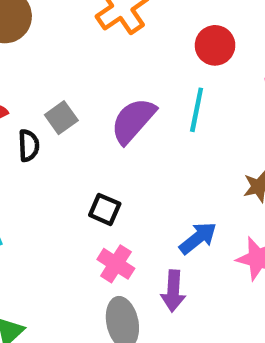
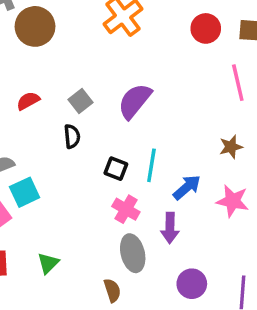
red circle: (215, 45) -> (206, 28), moved
cyan line: (197, 110) -> (151, 165), moved
black semicircle: (29, 145) -> (72, 136), moved

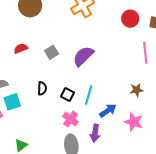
black semicircle: (72, 136) -> (42, 88), moved

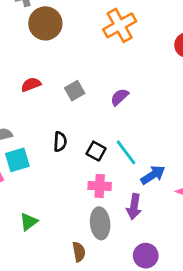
purple semicircle: (83, 56) -> (120, 97), size x0.6
cyan line: (89, 95) -> (126, 152), turned -54
pink cross: (71, 119) -> (100, 186), turned -35

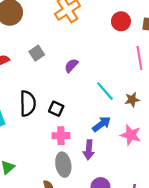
gray square: (75, 91) -> (37, 53), moved
black semicircle: (60, 142) -> (28, 103), size x1.6
cyan line: (126, 152) -> (105, 91), moved

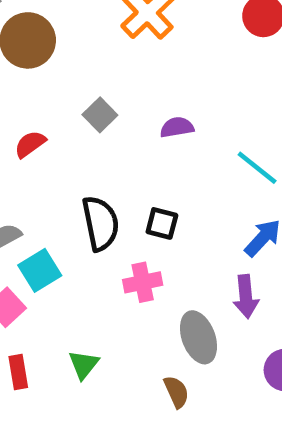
purple semicircle: (71, 65) -> (177, 127), turned 48
pink cross: (61, 136) -> (143, 282), moved

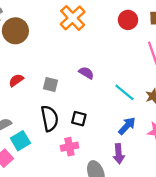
gray square: (100, 115) -> (50, 85), moved, turned -32
purple semicircle: (177, 127) -> (86, 73), turned 40

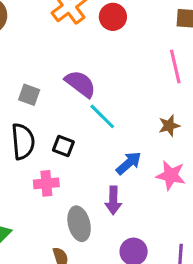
red circle: (128, 20) -> (113, 17), moved
purple semicircle: (86, 73) -> (80, 84), size x1.5
cyan line: (124, 92) -> (102, 116), moved

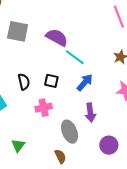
gray square: (29, 95) -> (18, 31), moved, size x1.5
black semicircle: (23, 141) -> (24, 82), size x0.7
blue arrow: (129, 163) -> (85, 82), moved

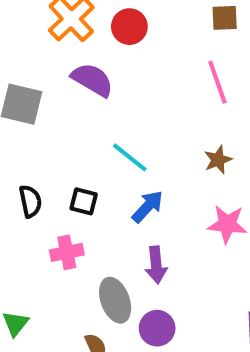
purple semicircle: (57, 37) -> (92, 80), moved
purple circle: (109, 145) -> (157, 328), moved

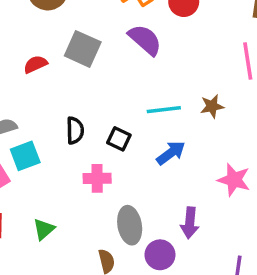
cyan line: (130, 157) -> (164, 110), turned -56
brown star: (218, 160) -> (212, 106), moved
purple arrow: (156, 265) -> (190, 223), moved

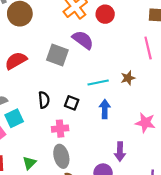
gray square: (83, 49) -> (57, 55), moved
red semicircle: (35, 64) -> (16, 61), size x1.5
blue arrow: (171, 153) -> (105, 109), turned -48
gray ellipse: (130, 225) -> (61, 156), moved

